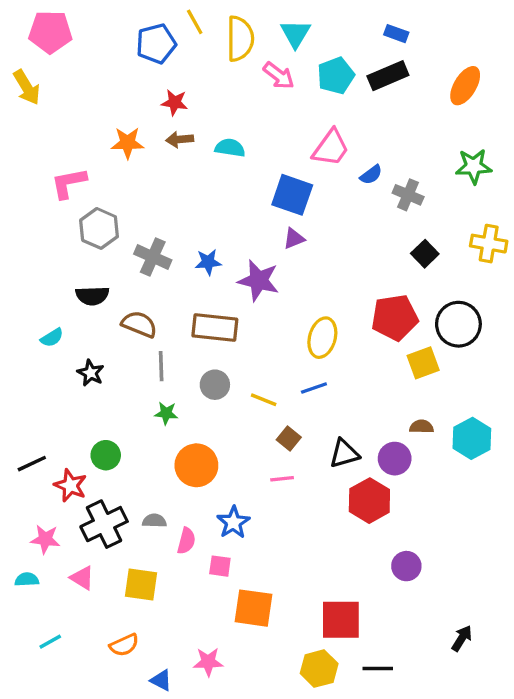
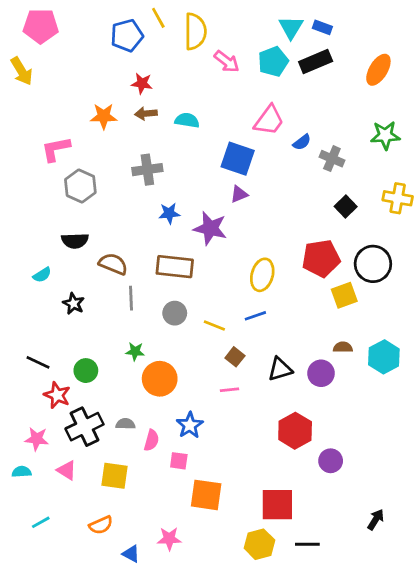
cyan triangle: (296, 34) -> (291, 27), moved
gray cross: (153, 257) -> (147, 170), moved, turned -32
green star: (166, 413) -> (135, 351), moved
black line: (32, 464) -> (38, 362), moved, turned 50
red hexagon: (369, 501) -> (295, 431), moved

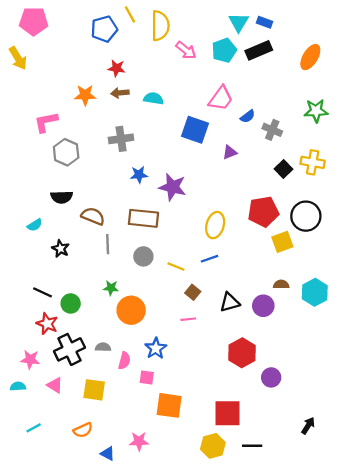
purple triangle: (239, 194) -> (230, 152), moved
yellow cross: (398, 198) -> (313, 162), moved
black line: (38, 362) -> (43, 292), moved

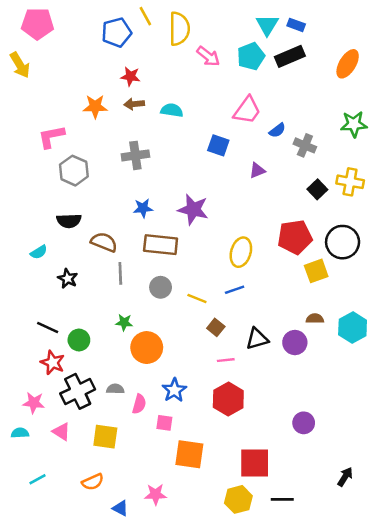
blue square: (195, 130) -> (218, 145), size x0.7
blue star: (139, 175) -> (143, 208), moved
pink line: (188, 319) -> (226, 360), moved
red hexagon: (242, 353) -> (228, 399), moved

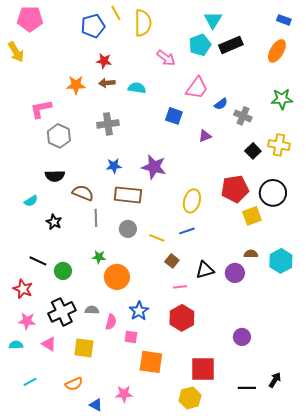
blue rectangle: (296, 25) -> (284, 20), moved
pink arrow: (208, 56) -> (166, 58), moved
red star: (53, 363) -> (23, 289), moved
black line: (282, 499) -> (247, 388), moved

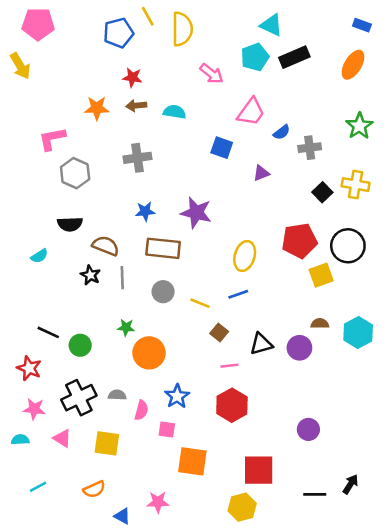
cyan triangle: (213, 20) -> (271, 25), turned -36
green star: (282, 99) -> (359, 126), turned -30
gray cross: (243, 116) -> (310, 148), turned -30
black star: (54, 222) -> (90, 275), moved

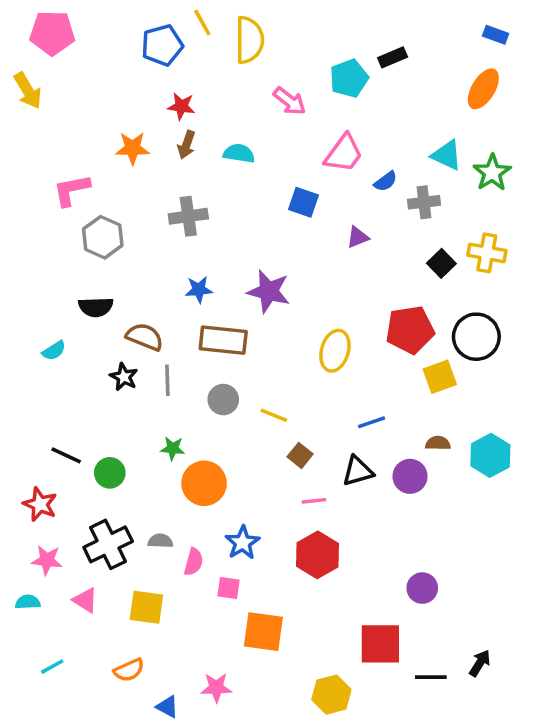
cyan triangle: (271, 25) -> (447, 155), moved
black rectangle: (294, 57) -> (393, 57), moved, size x0.7
brown arrow: (136, 106) -> (187, 145), turned -66
blue line: (238, 294) -> (372, 422), moved
red square: (259, 470) -> (380, 644), moved

